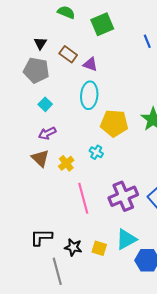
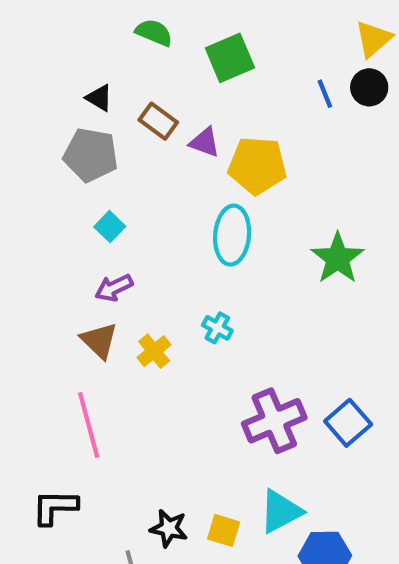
black triangle: (40, 43) -> (99, 98), turned -32
cyan ellipse: (89, 95) -> (232, 235), moved
yellow pentagon: (114, 123) -> (257, 165), moved
pink line: (83, 198) -> (89, 425), moved
black L-shape: (41, 237) -> (55, 507), moved

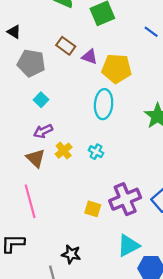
blue line: (325, 94) -> (151, 32), turned -32
black triangle: (99, 98) -> (14, 32), moved
yellow cross: (154, 351) -> (64, 151), moved
yellow square: (224, 530) -> (93, 209), moved

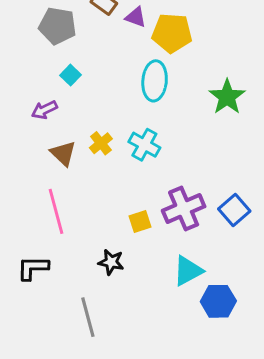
purple arrow: (43, 131) -> (44, 110), moved
cyan cross: (96, 152) -> (144, 145), size x1.5
yellow square: (93, 209) -> (140, 222), turned -35
black star: (71, 254) -> (111, 262), moved

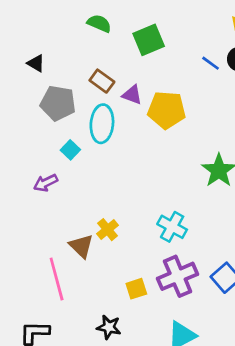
cyan ellipse: (155, 81) -> (102, 124), moved
yellow cross: (101, 143) -> (107, 230), moved
cyan cross: (144, 145) -> (172, 227), moved
brown triangle: (63, 153) -> (81, 246), moved

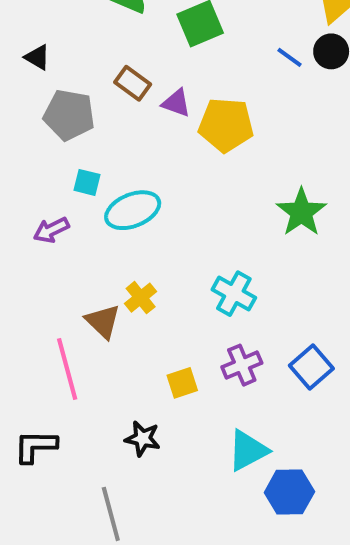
cyan ellipse: (102, 124) -> (133, 210), moved, turned 63
cyan square: (70, 150) -> (87, 182), turned -30
purple cross: (178, 276) -> (242, 365), size x0.7

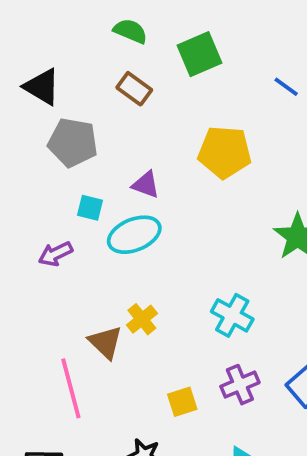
black triangle: (37, 57) -> (42, 87), size x1.5
brown rectangle: (133, 83) -> (134, 89), moved
purple triangle: (176, 103) -> (146, 185), moved

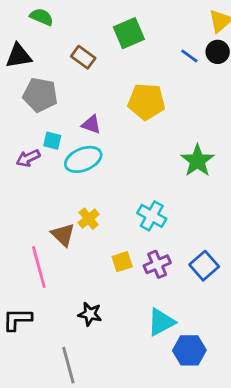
green semicircle: (130, 31) -> (42, 17), moved
black triangle: (42, 87) -> (19, 56), turned -40
purple arrow: (55, 254) -> (28, 158), moved
yellow square: (182, 402) -> (122, 262), moved

